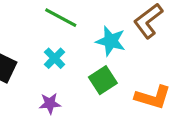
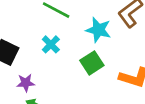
purple star: (50, 103) -> (26, 83), moved

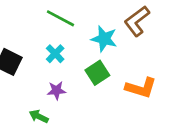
purple star: (26, 83) -> (56, 91), moved

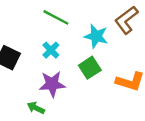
purple star: (56, 91) -> (52, 84), size x1.5

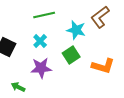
green line: (56, 17) -> (44, 15), turned -40
green arrow: (36, 108) -> (18, 87), moved

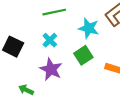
purple star: (41, 68) -> (51, 69), turned 30

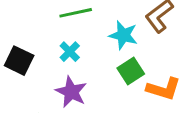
green square: (83, 55) -> (131, 71), moved

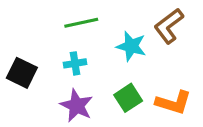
cyan cross: (70, 52) -> (75, 63), turned 36
green square: (131, 71) -> (128, 98), moved

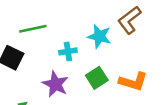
green line: (81, 23) -> (33, 29), moved
cyan cross: (75, 63) -> (68, 51), moved

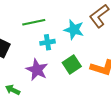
green line: (33, 29) -> (34, 22), moved

